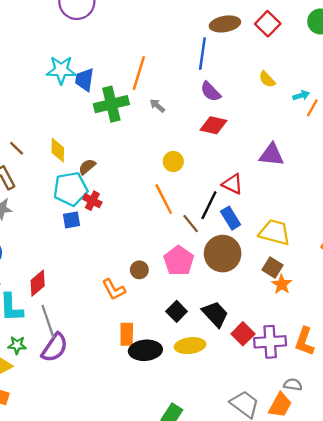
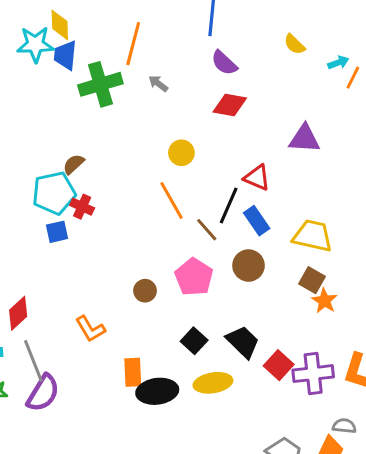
yellow diamond: (58, 150) -> (60, 25), moved
brown circle: (223, 254) -> (249, 266), size x0.7
orange L-shape: (114, 289) -> (90, 329), moved

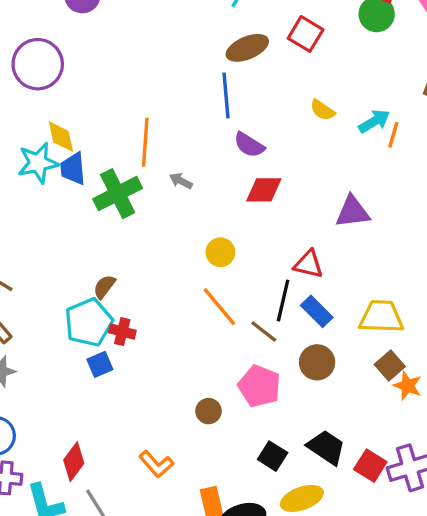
cyan arrow: (338, 63) -> (374, 121), size x1.4
brown square: (312, 280) -> (390, 366), turned 30

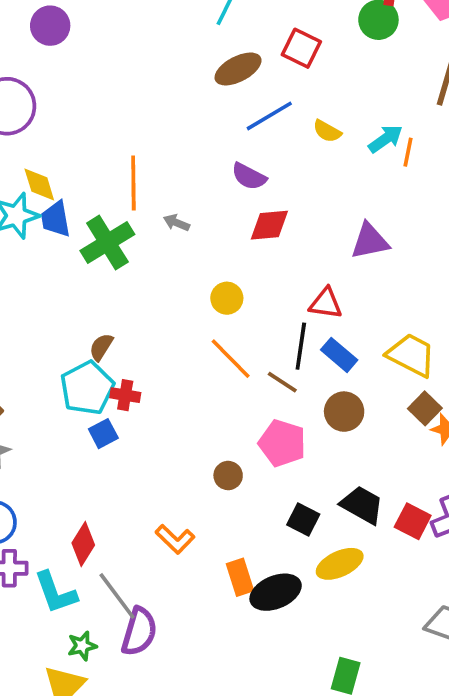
blue line: (226, 95) -> (269, 116), moved, turned 69
yellow trapezoid: (381, 317) -> (411, 355), turned 30

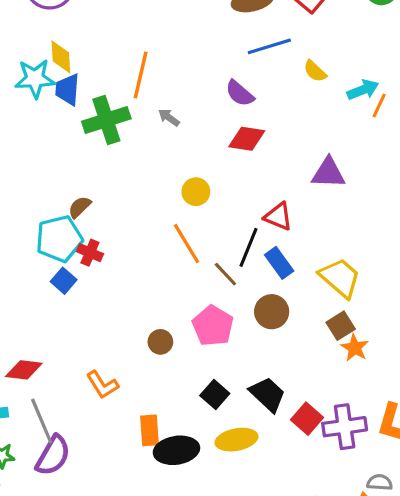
blue square: (103, 434) -> (64, 281), turned -35
red diamond: (83, 544) -> (24, 370), turned 51

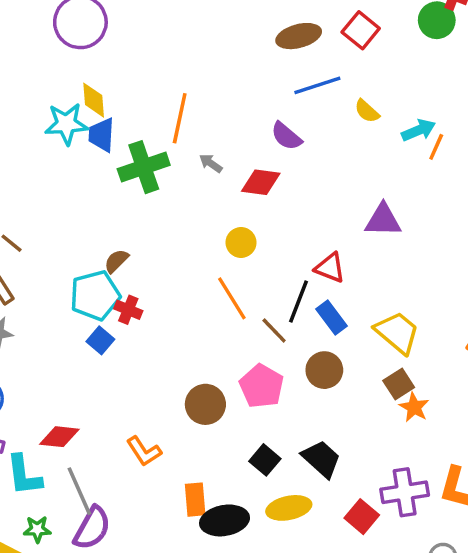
red diamond: (247, 139) -> (261, 182), moved
brown circle: (160, 342) -> (205, 404), size x1.5
red square: (307, 419) -> (362, 517), moved

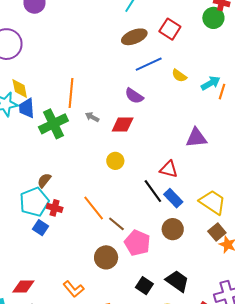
orange line: (232, 298) -> (94, 208), moved
black line: (298, 301) -> (153, 191), turned -50
brown line: (274, 331) -> (116, 224), moved

